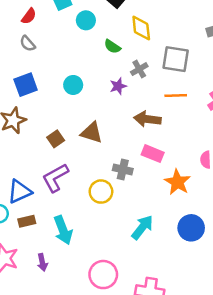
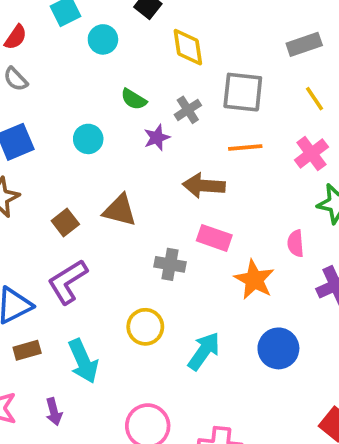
green semicircle: (112, 47) -> (134, 99), moved
yellow circle: (101, 192) -> (145, 327), moved

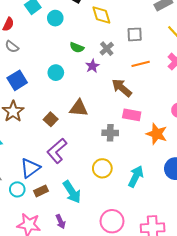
gray square: (243, 92) -> (135, 34), size x0.7
brown arrow: (204, 186) -> (122, 88), turned 45

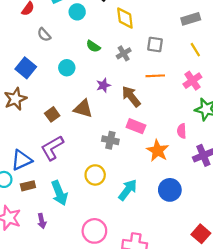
gray semicircle: (12, 47) -> (44, 35), moved
purple star: (92, 66) -> (103, 85), moved
blue square: (17, 80) -> (26, 68), turned -30

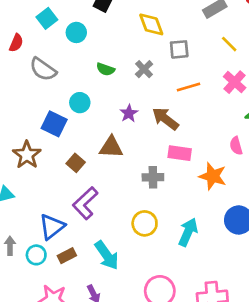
yellow diamond: (125, 18) -> (151, 24), moved
gray semicircle: (44, 35) -> (43, 69), size x1.5
blue square: (26, 68) -> (54, 124), moved

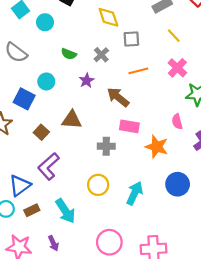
purple star: (129, 113) -> (87, 81), moved

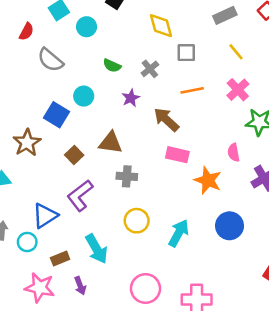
gray cross: (106, 146) -> (127, 176), moved
brown rectangle: (32, 210) -> (60, 259), moved

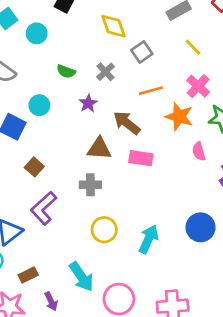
gray square: (186, 53) -> (142, 52), turned -30
brown triangle: (111, 143) -> (99, 149), moved
orange star: (208, 180) -> (179, 116), moved
cyan arrow: (97, 249) -> (81, 277), moved

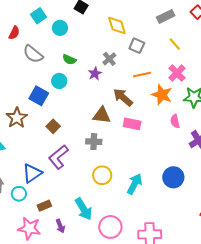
gray square: (142, 52) -> (137, 46), turned -35
green semicircle: (66, 71) -> (69, 60), moved
purple star: (88, 103) -> (95, 73), moved

